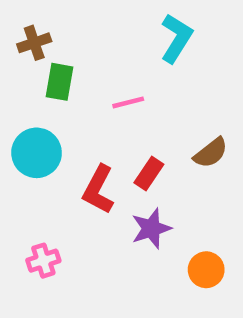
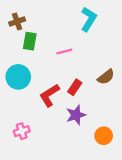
red L-shape: (98, 190) -> (49, 95), turned 30

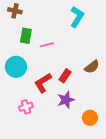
brown cross: (17, 21) -> (15, 11), moved, turned 32
pink line: (64, 52) -> (47, 45), moved
pink cross: (22, 131) -> (26, 107), moved

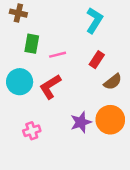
red rectangle: (65, 76) -> (97, 60), moved
red L-shape: (43, 83) -> (50, 87), moved
orange circle: (90, 118) -> (110, 120), moved, size x1.5

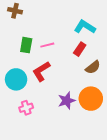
cyan L-shape: (94, 20) -> (85, 27), moved, turned -90
green rectangle: (32, 44) -> (26, 45), moved
cyan circle: (20, 82) -> (16, 79), moved

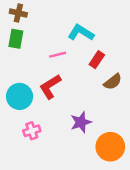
cyan L-shape: (85, 27) -> (81, 33), moved
green rectangle: (26, 45) -> (16, 39), moved
orange circle: (91, 99) -> (110, 147), moved

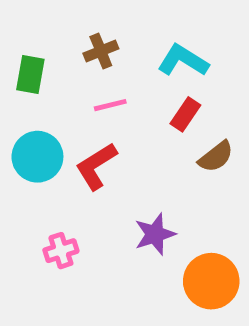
brown cross: (18, 13) -> (101, 51), moved, turned -35
cyan L-shape: (81, 33) -> (183, 60), moved
cyan circle: (20, 96) -> (37, 157), moved

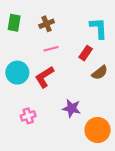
cyan L-shape: (183, 60) -> (99, 28), moved, turned 55
green rectangle: (30, 75) -> (14, 23), moved
purple star: (155, 234) -> (72, 108), turned 30

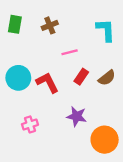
pink line: (51, 49) -> (70, 52), moved
red rectangle: (86, 53) -> (81, 77), moved
red L-shape: (44, 77) -> (47, 83), turned 95

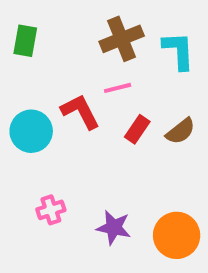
brown cross: (50, 25) -> (122, 39), moved, size x1.5
red L-shape: (47, 83) -> (80, 112), moved
purple star: (77, 116) -> (114, 228), moved

